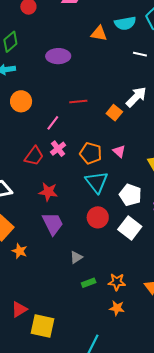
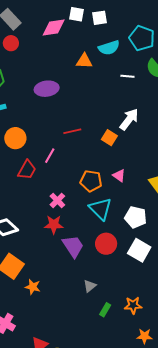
pink cross: (58, 149) -> (57, 200), moved
red trapezoid: (34, 156) -> (27, 170), moved
purple trapezoid: (53, 224) -> (73, 246), moved
green rectangle: (89, 283) -> (105, 310), turned -32
orange star: (117, 308) -> (145, 336), moved

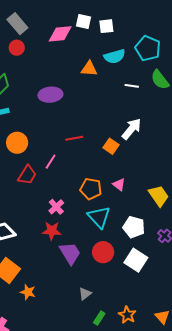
orange star: (133, 305) -> (127, 315), turned 30

